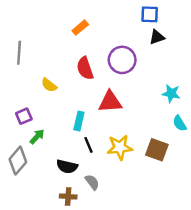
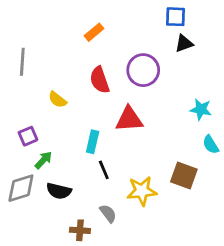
yellow star: (120, 147) -> (142, 191), moved
gray diamond: (18, 161) -> (21, 188), turned 32
black semicircle: (67, 167) -> (59, 191), moved

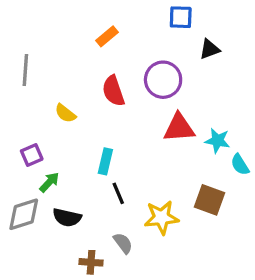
blue square: (176, 17) -> (181, 17), moved
cyan star: (201, 109) -> (218, 141), moved
red triangle: (129, 119) -> (179, 128), moved

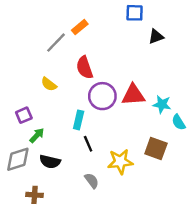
gray line: (25, 70) -> (56, 43), moved, turned 40
purple circle: (163, 80) -> (102, 96), moved
brown cross: (91, 262) -> (35, 195), moved

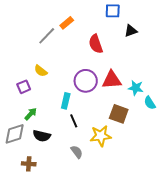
red semicircle: (85, 68) -> (96, 44), moved
purple square: (24, 115) -> (24, 87), moved
brown square: (156, 148) -> (119, 114), moved

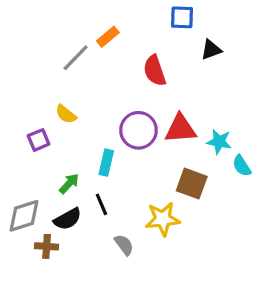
green arrow: (31, 114) -> (69, 184), moved
black line: (74, 121) -> (101, 204), moved
black semicircle: (42, 136) -> (68, 219), turned -42
brown cross: (29, 164) -> (47, 246), moved

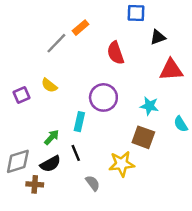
red triangle: (180, 129) -> (171, 70), moved
purple square: (39, 140) -> (21, 95), moved
cyan star: (219, 142) -> (149, 106), moved

